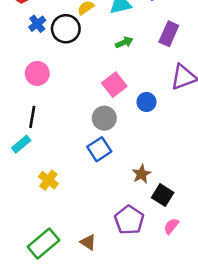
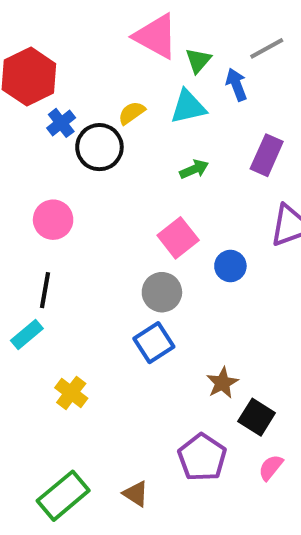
blue cross: (37, 24) -> (61, 123), moved

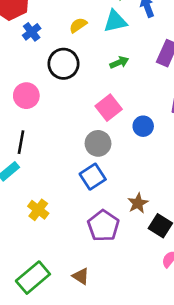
black circle: (99, 147) -> (63, 64), moved
purple pentagon: (202, 457) -> (103, 226), moved

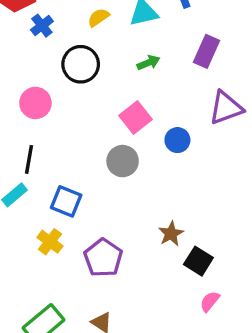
blue square: (93, 177) -> (66, 201), moved, turned -35
purple pentagon: (103, 226) -> (103, 258), moved

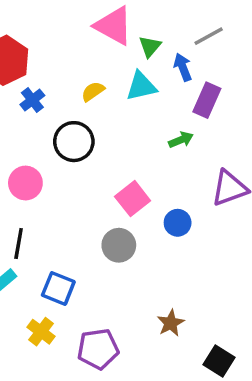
purple rectangle: (206, 51) -> (207, 100), moved
green arrow: (148, 63) -> (181, 140), moved
purple pentagon: (103, 258) -> (98, 349), turned 30
black square: (198, 261) -> (219, 361), moved

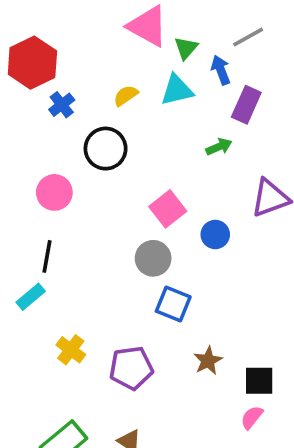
blue square: (58, 288) -> (173, 304), moved
brown star: (171, 323) -> (208, 361), moved
black square: (219, 361) -> (259, 381), turned -32

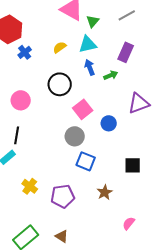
blue arrow: (221, 70) -> (90, 67), moved
black circle: (106, 149) -> (60, 84), moved
black square: (259, 381) -> (133, 165), moved

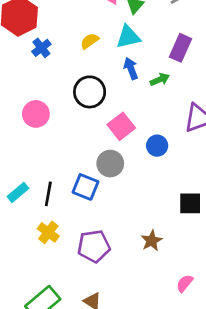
black line: (17, 135) -> (48, 194), moved
blue square: (86, 161) -> (85, 187), moved

